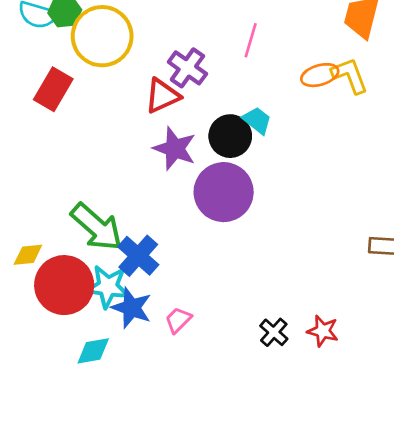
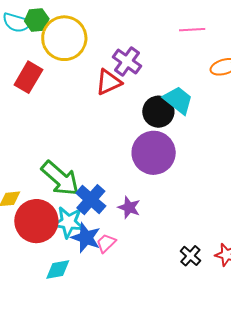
pink line: (251, 40) -> (192, 30), moved, turned 70
cyan trapezoid: (257, 120) -> (178, 100), size x1.4
purple star: (175, 149) -> (129, 207), moved, size x0.7
pink trapezoid: (178, 320) -> (106, 243), moved

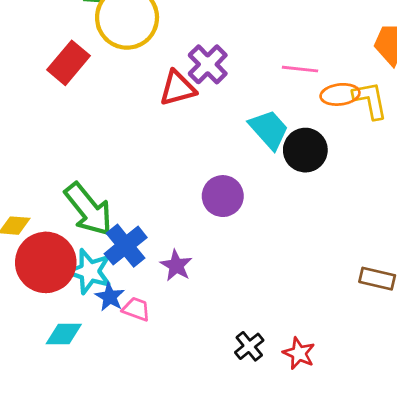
pink line: (192, 30) -> (300, 69), moved
black circle: (158, 112) -> (305, 150), moved
purple circle: (154, 153) -> (223, 196), size x0.7
blue star: (86, 238) -> (110, 297), size x0.7
pink trapezoid: (106, 243) -> (136, 309), turned 55

